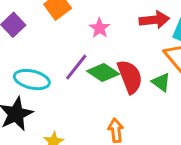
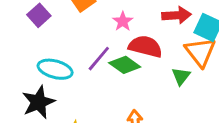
red semicircle: (130, 77) -> (145, 46), moved, turned -56
green triangle: (161, 82) -> (181, 76), turned 30

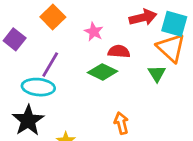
red semicircle: (145, 46) -> (119, 51), size x0.7
purple line: (99, 59) -> (50, 65), moved

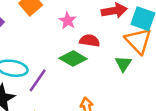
purple line: (50, 65) -> (38, 80), moved

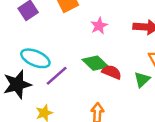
red semicircle: (90, 41) -> (112, 72), moved

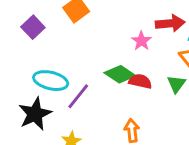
pink star: (99, 26) -> (141, 41), moved

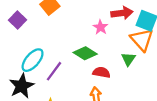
cyan ellipse: (51, 81) -> (33, 60), turned -60
red semicircle: (140, 81) -> (101, 72), moved

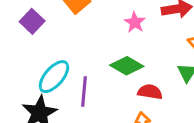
pink star: (100, 27) -> (135, 22), moved
purple line: (54, 71) -> (84, 91), turned -30

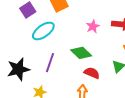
cyan ellipse: (54, 77) -> (43, 31), moved

